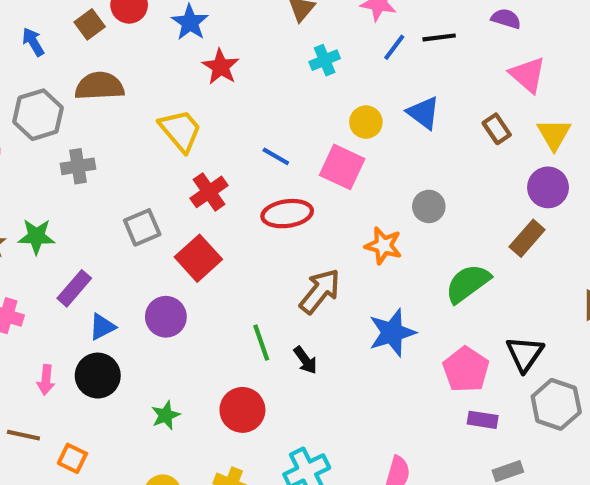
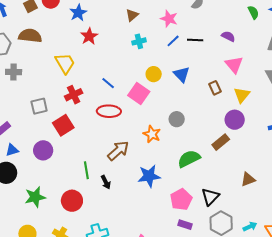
green star: (166, 415) -> (35, 197), size x1.5

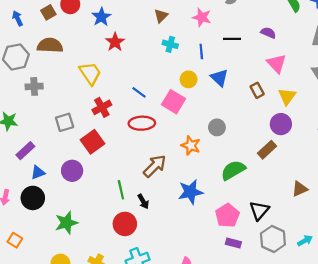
cyan cross: (139, 41) -> (170, 44), turned 32
blue line: (173, 41) -> (201, 52), moved, turned -48
red circle: (72, 201) -> (125, 224), moved

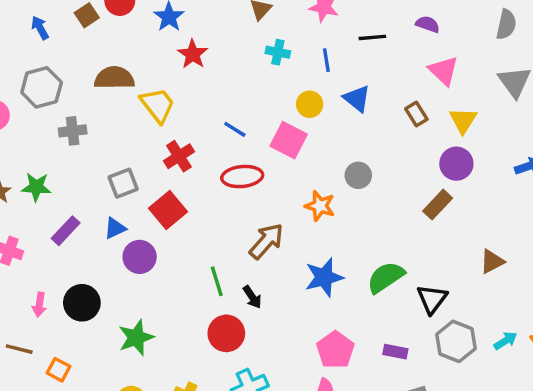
brown semicircle: (50, 45) -> (114, 78), moved
green semicircle: (233, 170) -> (386, 277), moved
blue triangle: (38, 172) -> (115, 228), moved
pink pentagon: (227, 216) -> (335, 350), moved

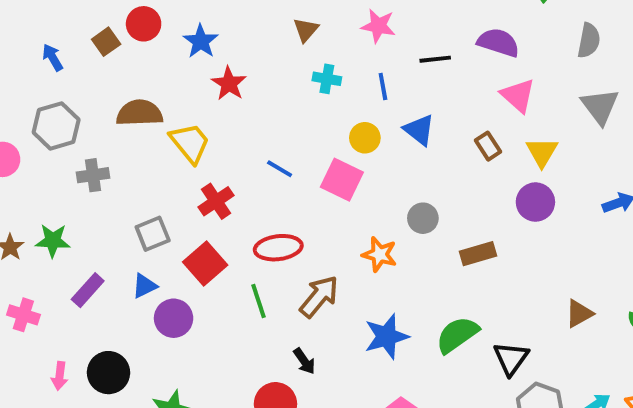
purple semicircle: (428, 24) -> (498, 42), size x1.5
red ellipse: (242, 177) -> (278, 248), moved
brown rectangle: (438, 205) -> (478, 254), moved, turned 32
green line: (217, 281) -> (258, 301), moved

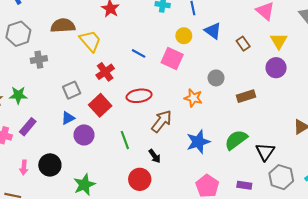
brown rectangle: (488, 146) -> (243, 44), moved
purple rectangle: (88, 290) -> (28, 127), moved
green line: (258, 301) -> (125, 140), moved

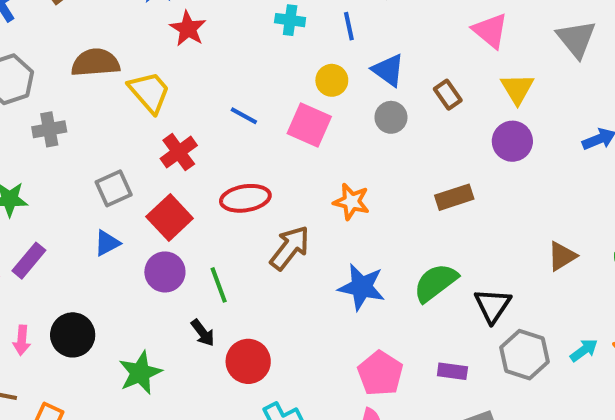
gray circle: (216, 78) -> (391, 117), moved
purple circle: (84, 135) -> (165, 272), moved
blue star: (198, 142) -> (362, 287), turned 30
black arrow: (155, 156) -> (203, 333), moved

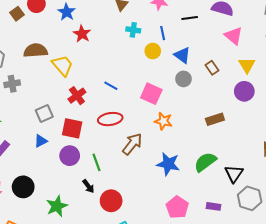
yellow circle: (332, 80) -> (153, 51), moved
blue line: (244, 116) -> (111, 86), moved
pink square: (309, 125) -> (151, 94), moved
red square: (170, 218) -> (72, 128), turned -35

